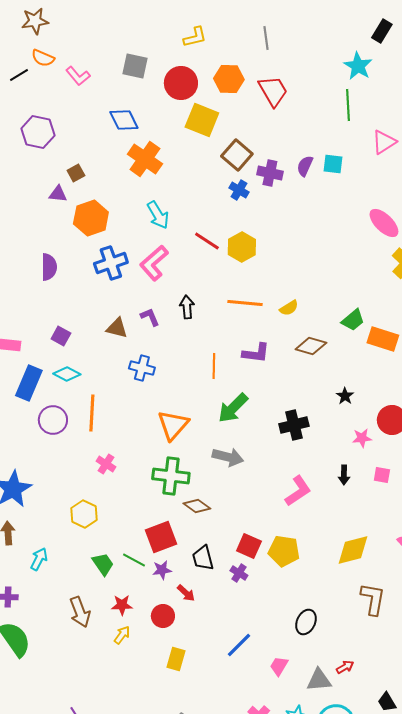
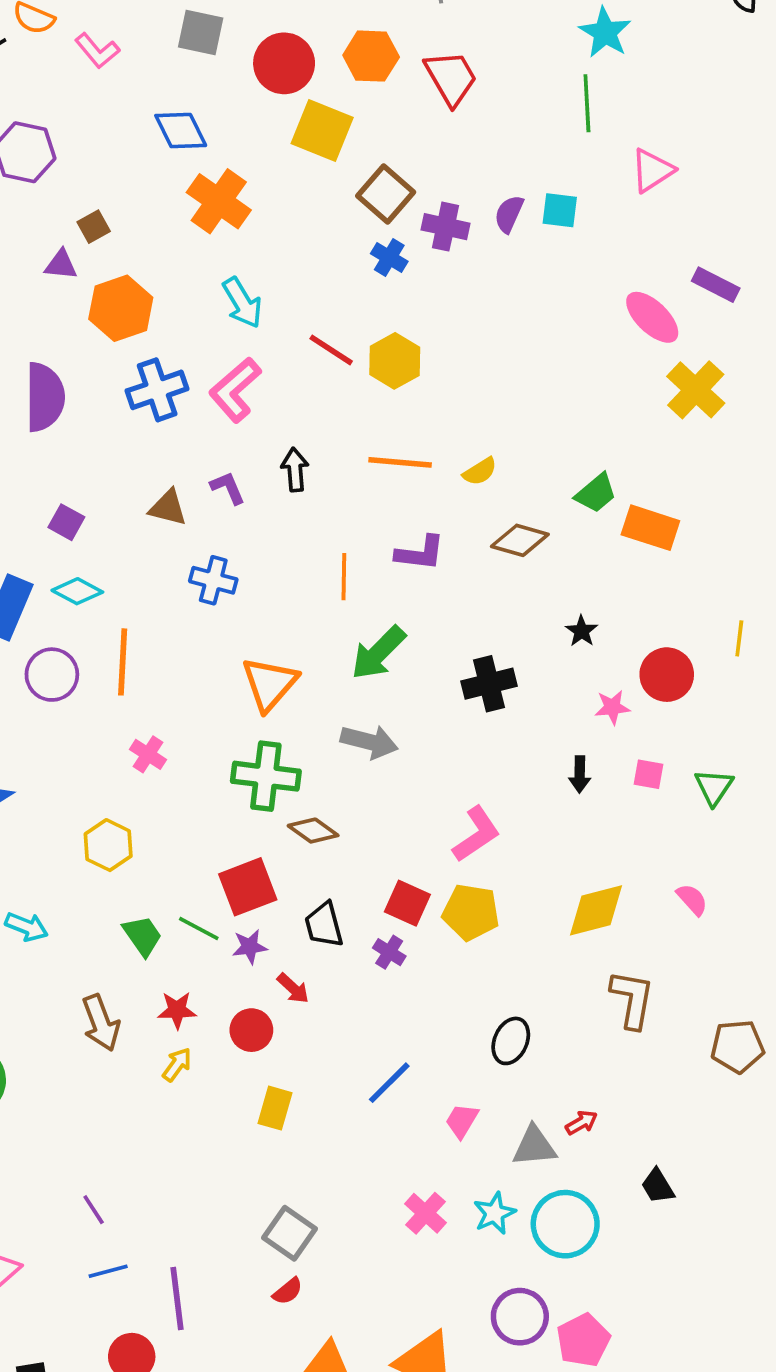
purple semicircle: (49, 267) -> (45, 397), size x1.4
pink L-shape: (298, 491) -> (476, 834), moved
cyan arrow: (39, 559) -> (26, 927), turned 85

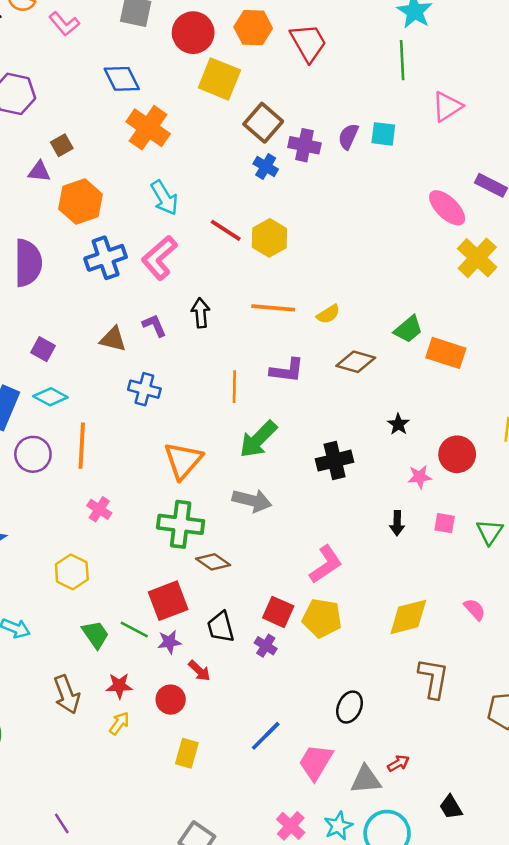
pink trapezoid: (462, 1121) -> (316, 762), size x1.5

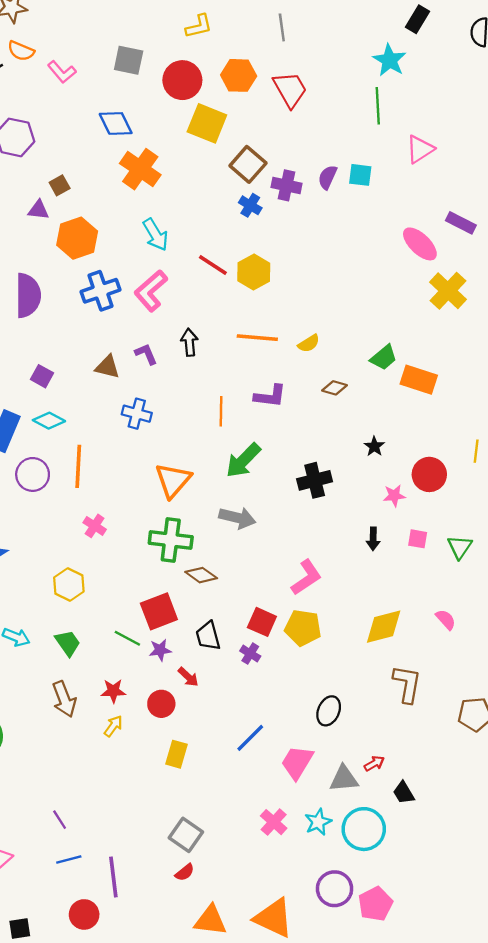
brown diamond: (356, 362) -> (335, 388), size x0.7
green trapezoid: (96, 634) -> (68, 643), moved
black trapezoid: (451, 807) -> (404, 793), moved

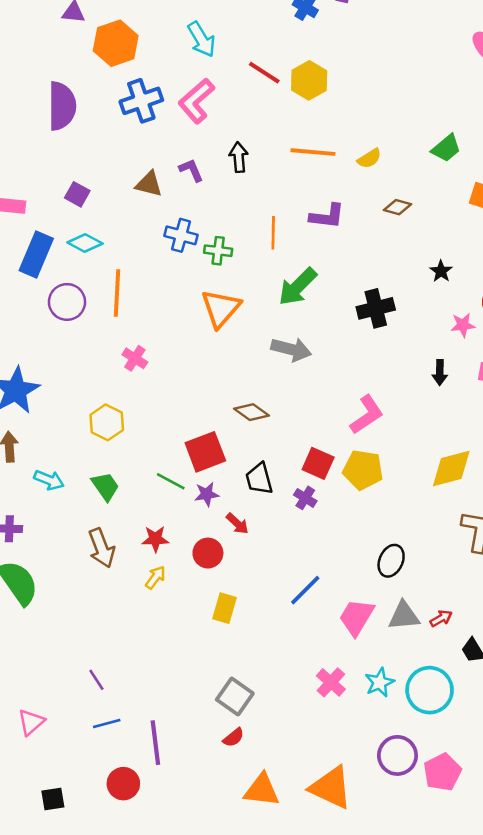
green trapezoid: (384, 357) -> (446, 148), moved
green cross: (171, 540) -> (218, 251), moved, size x0.6
gray triangle: (344, 779) -> (404, 616), moved

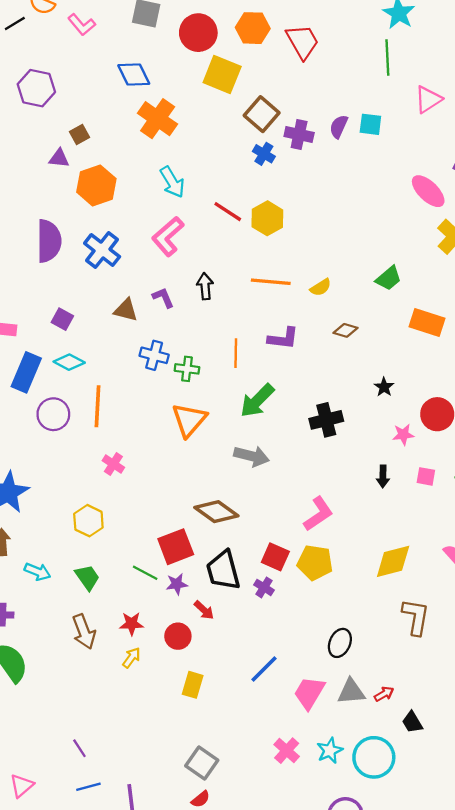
blue cross: (141, 101) -> (102, 250), moved, turned -33
brown diamond: (251, 412) -> (216, 512), size x1.4
black trapezoid: (259, 479) -> (223, 570), size x1.4

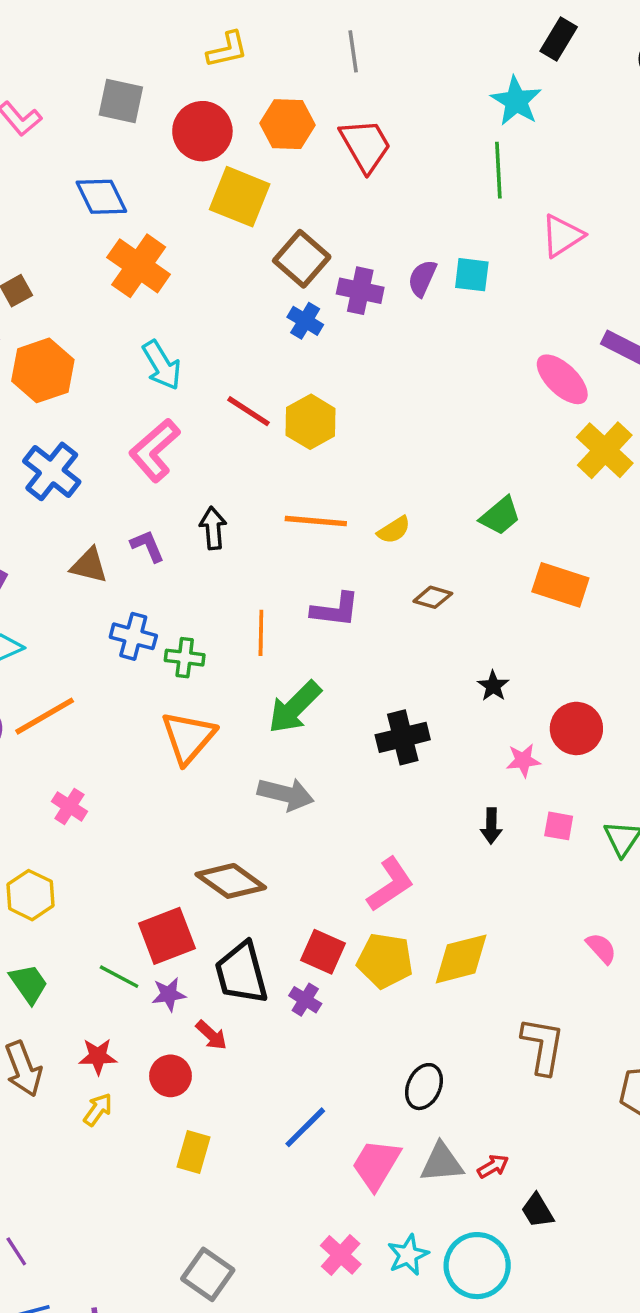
orange line: (98, 406) -> (45, 716), turned 57
yellow diamond: (393, 561) -> (461, 959), moved

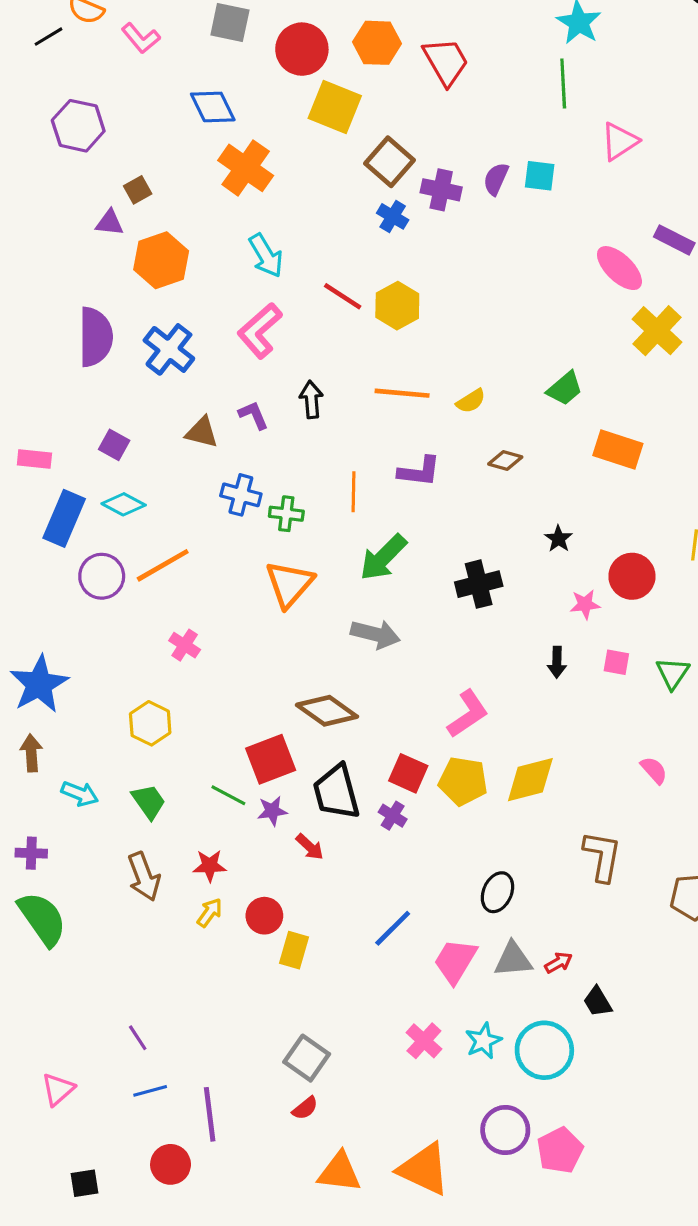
red circle: (171, 1076) -> (264, 916), moved

